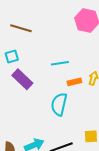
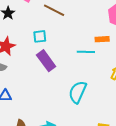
orange rectangle: (74, 82) -> (102, 39), moved

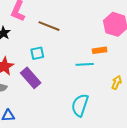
purple rectangle: (46, 61) -> (31, 78), moved

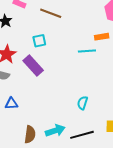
cyan semicircle: (80, 105) -> (82, 103), moved, size x0.6

